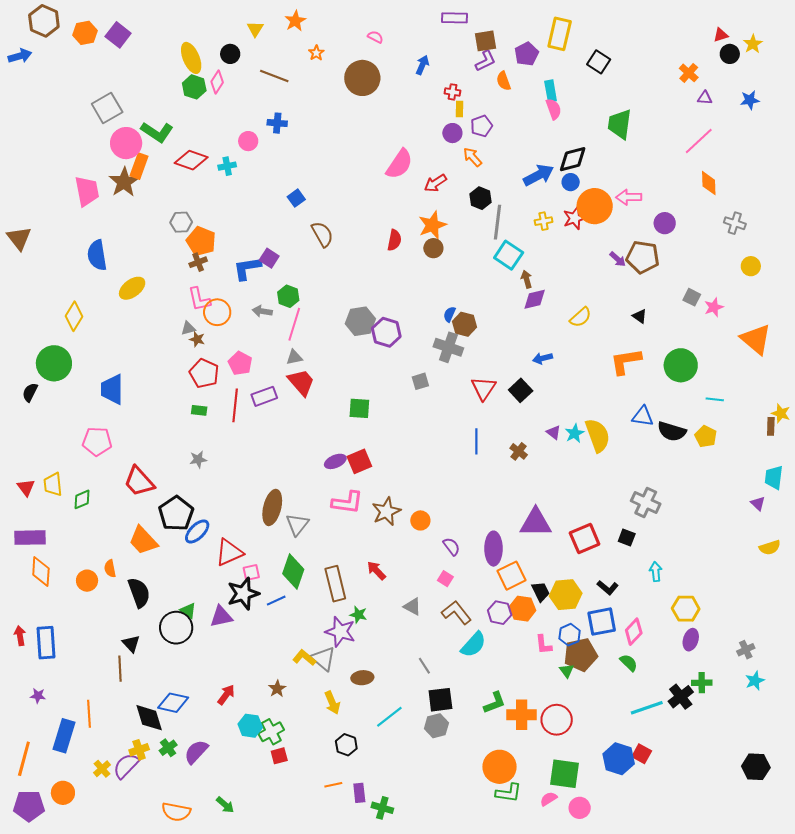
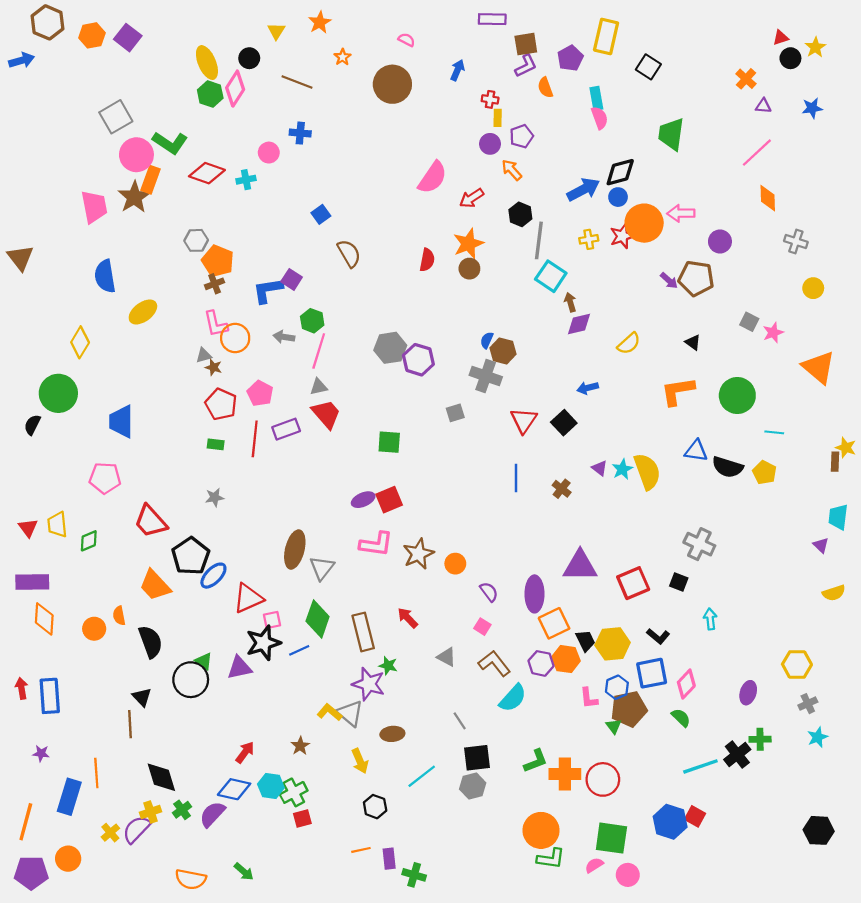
pink diamond: (217, 82) -> (235, 89), size x1.4
yellow hexagon: (686, 609) -> (797, 664), moved
blue diamond: (173, 703) -> (234, 789), moved

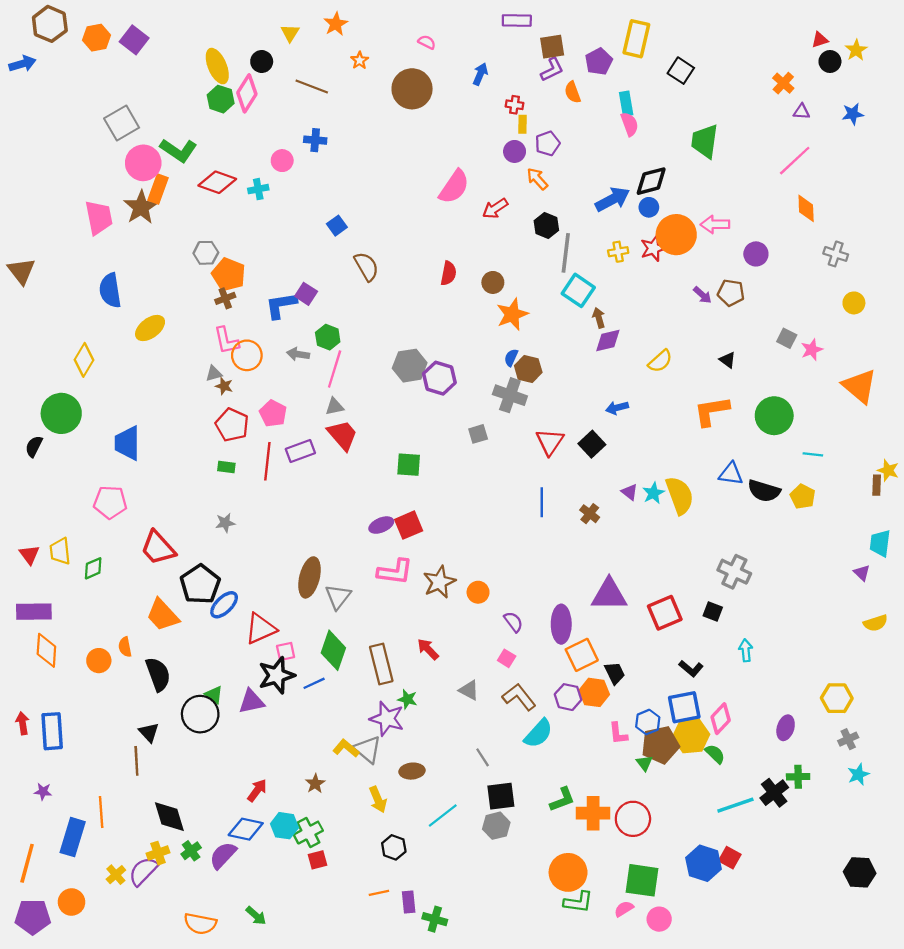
orange star: (468, 244) -> (512, 314), moved
brown pentagon: (696, 278) -> (731, 293), size x0.7
yellow hexagon: (613, 644) -> (691, 736), moved

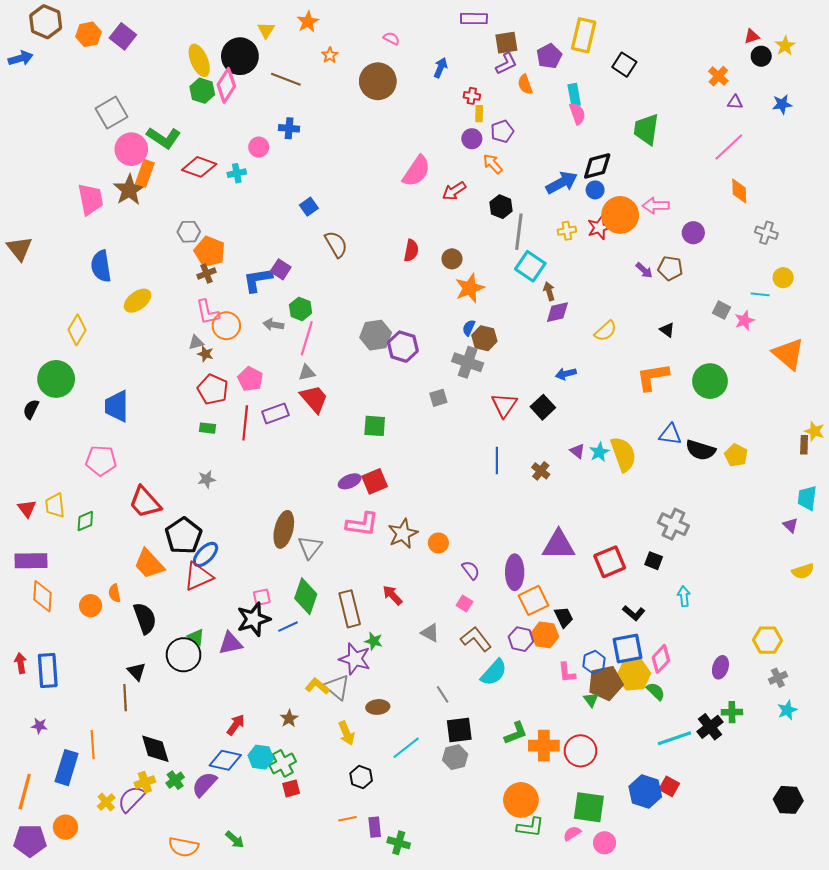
black circle: (262, 62) -> (240, 56), size x1.8
cyan line: (813, 454) -> (760, 294), moved
red triangle: (261, 629) -> (198, 576), moved

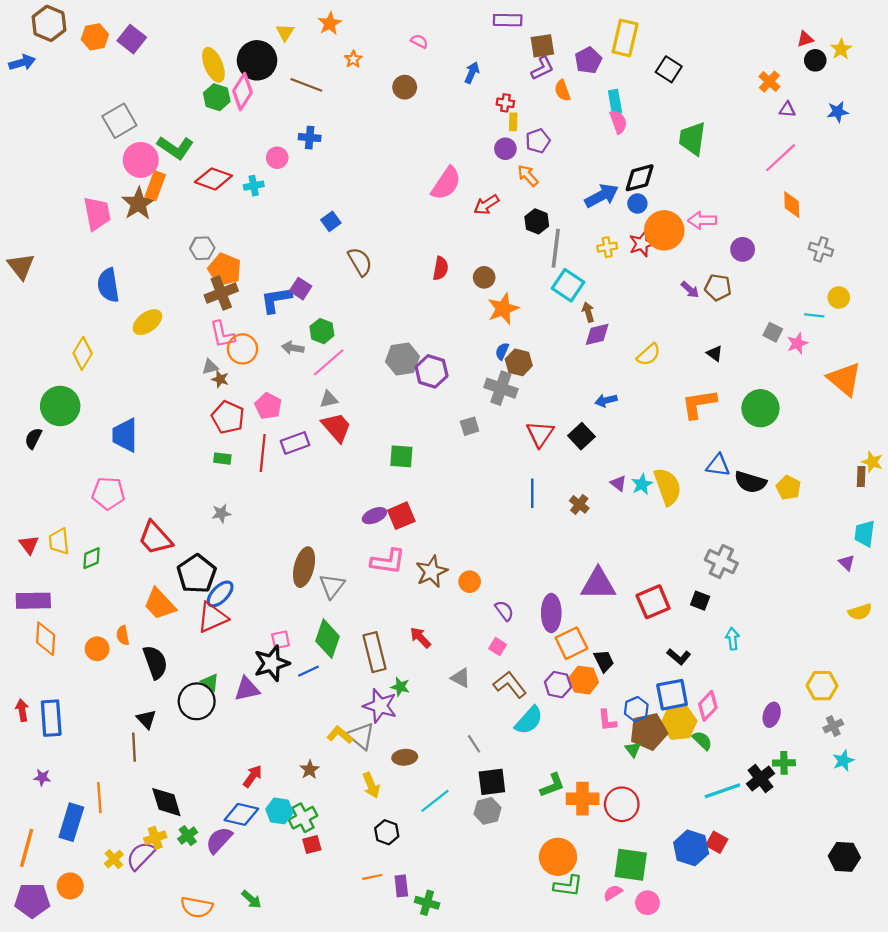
brown circle: (378, 81) -> (405, 87), size x0.6
brown cross: (206, 273) -> (221, 293), size x1.6
pink line: (307, 338) -> (329, 362), turned 32

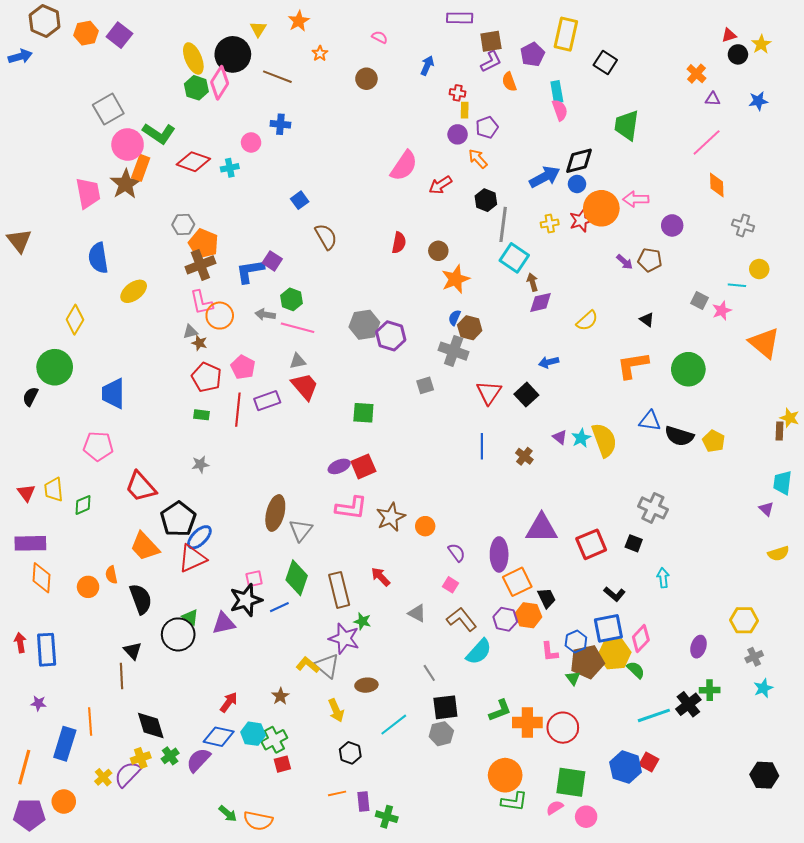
pink line: (329, 362) -> (298, 328), turned 56
orange semicircle: (197, 907) -> (258, 821), moved

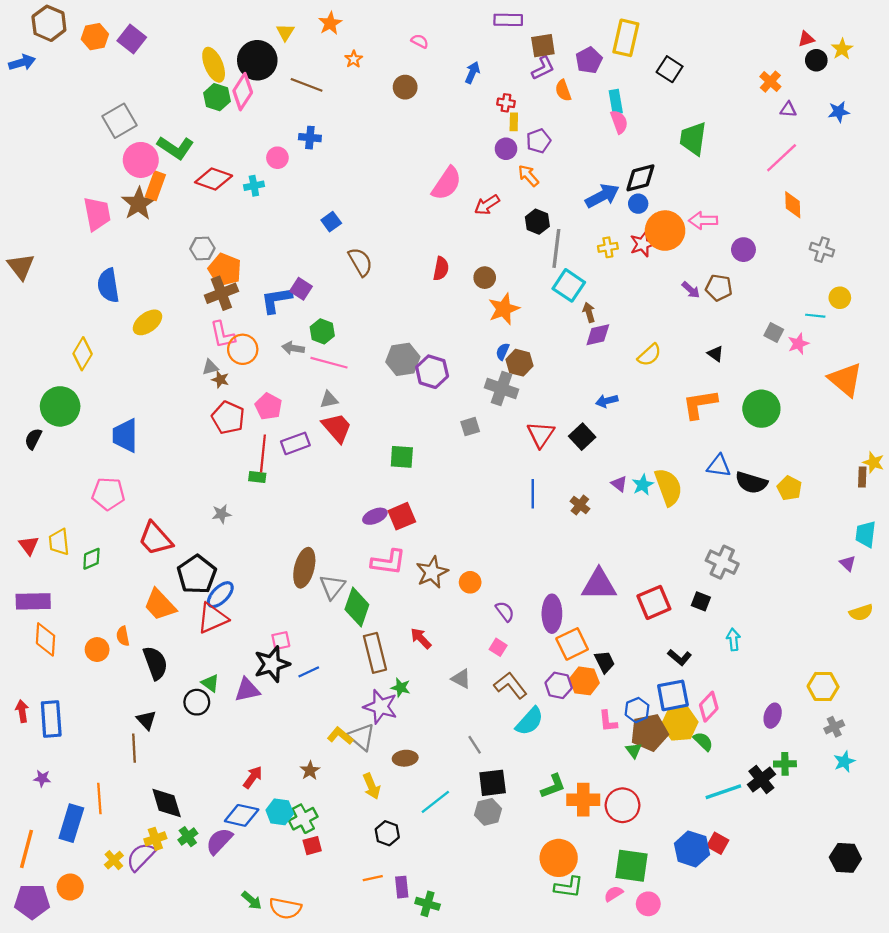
green rectangle: (201, 415) -> (257, 477), moved
green diamond: (297, 578) -> (357, 607), moved
black circle: (178, 634) -> (197, 702), size x0.7

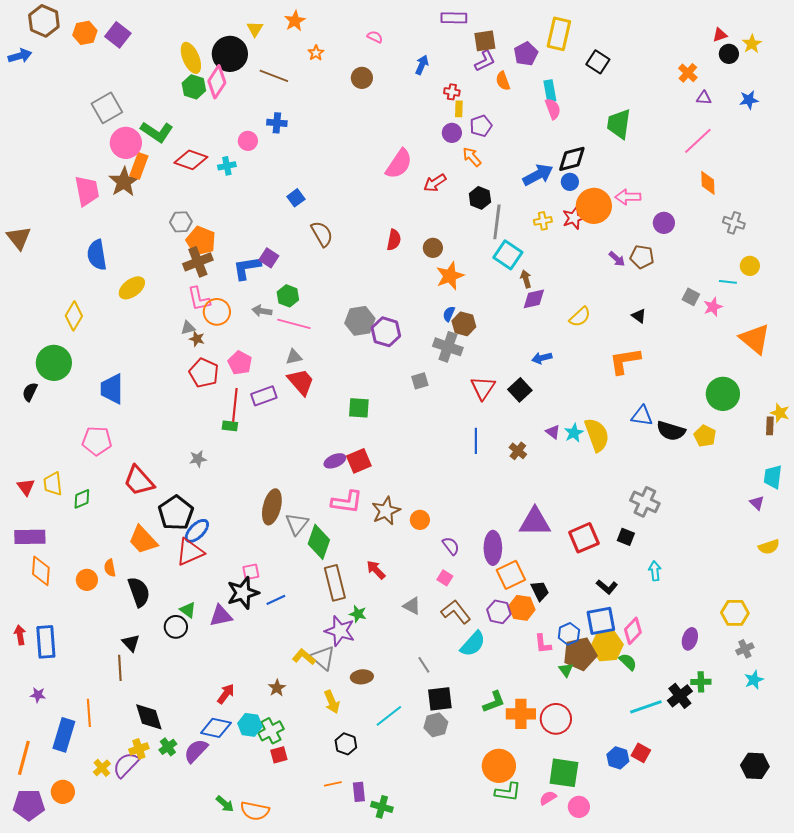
green circle: (761, 409) -> (723, 394), moved
blue hexagon: (692, 849) -> (618, 758), size x0.7

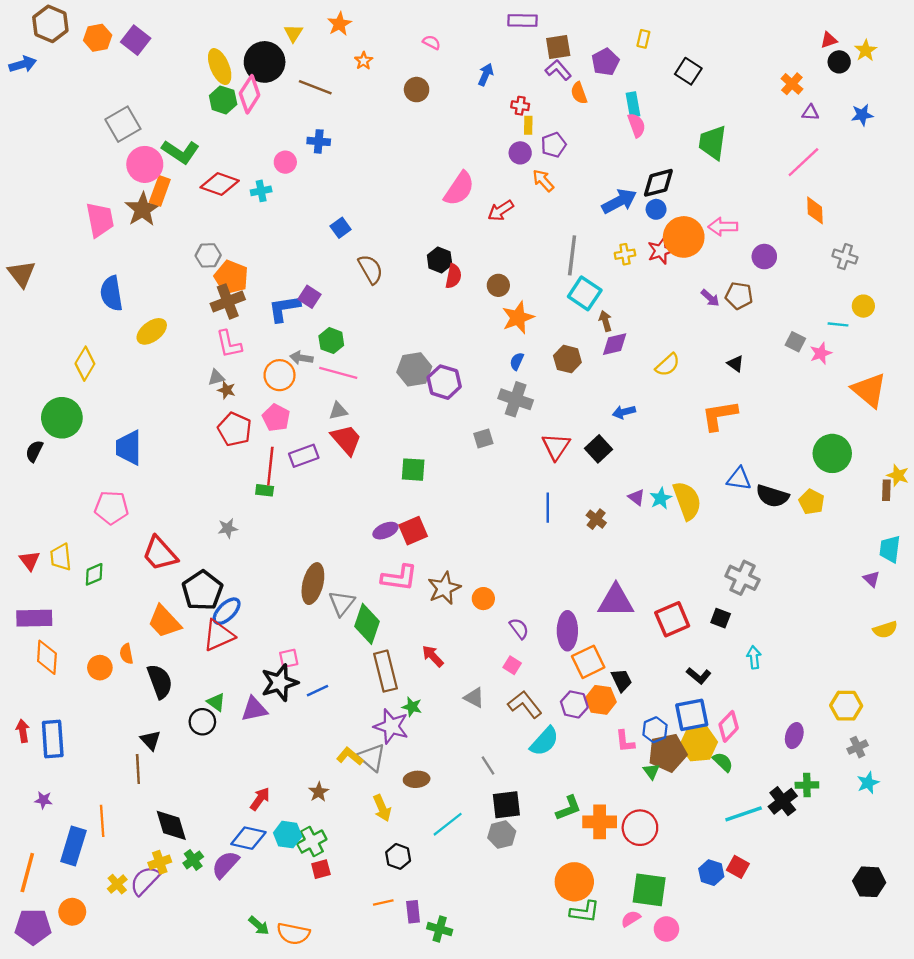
yellow rectangle: (559, 34) -> (643, 39), size x0.5
purple L-shape: (485, 61) -> (558, 70), turned -105
black hexagon: (480, 198) -> (440, 260), moved
orange circle: (217, 312) -> (280, 375), moved
brown hexagon: (464, 324) -> (567, 359), moved

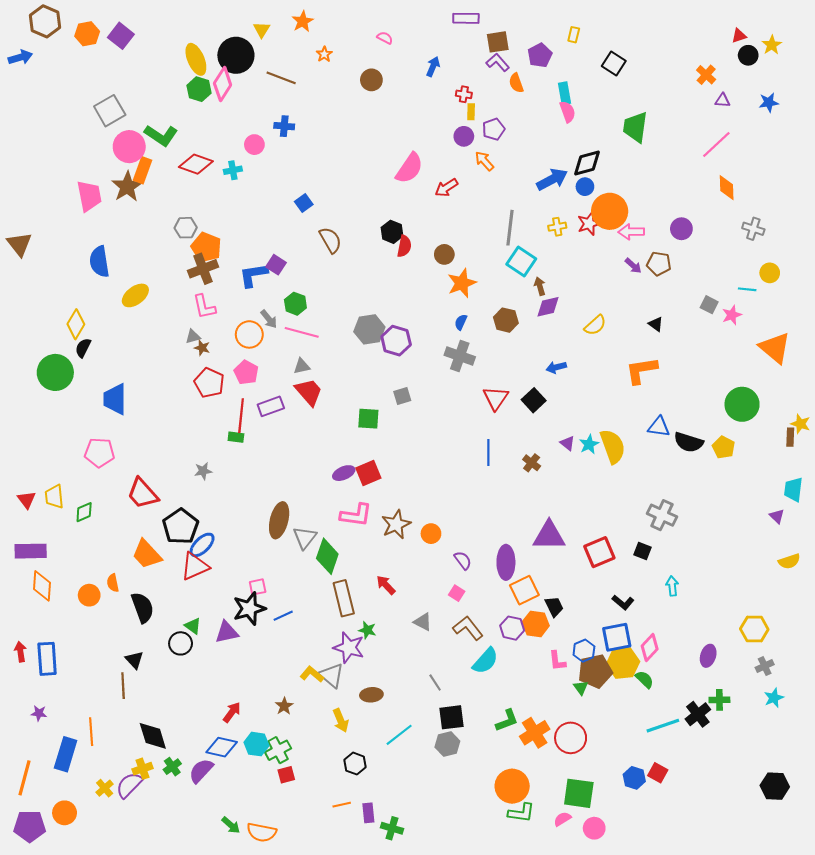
pink arrow: (723, 227) -> (631, 232), moved
gray arrow: (301, 358) -> (269, 319), turned -138
gray square: (483, 438) -> (402, 396), moved
black semicircle: (34, 451) -> (83, 348), moved
orange cross: (600, 822) -> (535, 733), turned -32

